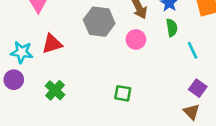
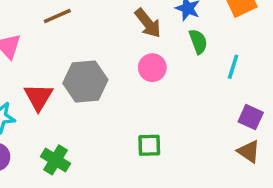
gray hexagon: (99, 22) -> (85, 81), moved
red triangle: (52, 44) -> (38, 97), turned -30
cyan line: (193, 50) -> (233, 67), turned 54

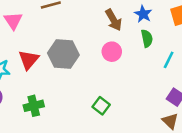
green square: (149, 145) -> (101, 106), turned 30
green cross: (56, 160) -> (34, 106), turned 36

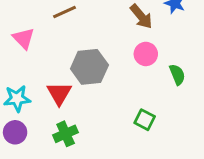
green semicircle: (147, 38) -> (177, 75), moved
red triangle: (29, 60) -> (59, 93), moved

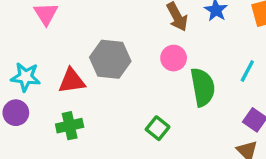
green semicircle: (177, 75) -> (203, 87), size x1.6
red triangle: (59, 93) -> (72, 81), turned 40

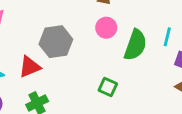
cyan line: (247, 71) -> (167, 37), moved
green semicircle: (203, 87) -> (135, 45), turned 44

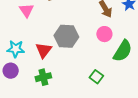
red triangle: (30, 67) -> (44, 50), turned -42

